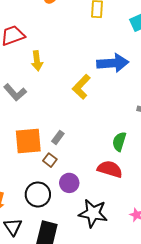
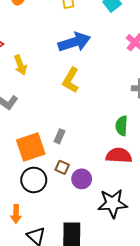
blue arrow: (113, 63) -> (74, 42), moved
brown square: (50, 160) -> (62, 167), moved
black circle: (38, 194) -> (34, 180), moved

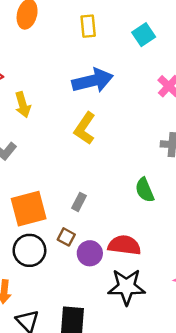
green semicircle: (122, 126) -> (145, 190), turned -30
gray rectangle: (59, 136) -> (79, 202), moved
red semicircle: (119, 155) -> (124, 245), moved

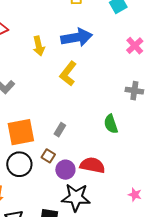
yellow arrow: (23, 105) -> (39, 46), moved
black star: (127, 287) -> (76, 197), moved

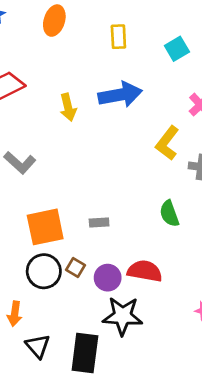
yellow L-shape: (68, 74) -> (167, 143), moved
gray rectangle: (60, 130) -> (99, 223), turned 56
brown square: (48, 156) -> (75, 268), moved

